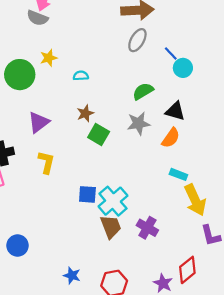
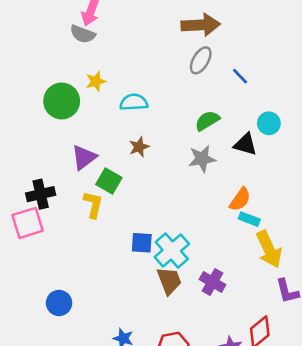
cyan circle: (183, 68) -> (269, 123), moved
cyan semicircle: (81, 76) -> (134, 102), size x1.5
green square: (99, 135) -> (109, 181), moved
orange semicircle: (171, 138) -> (240, 199), moved

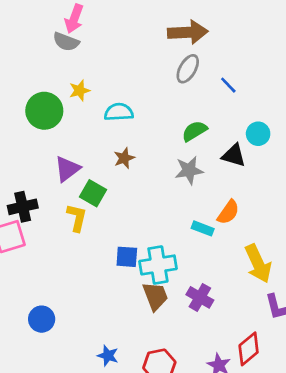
cyan rectangle: (249, 219) -> (203, 228), moved
cyan cross: (172, 251) -> (158, 265), turned 32

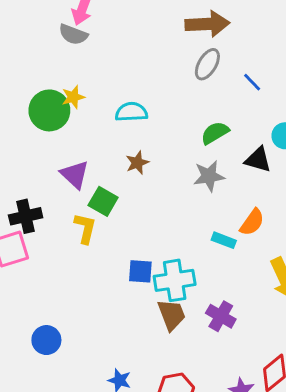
yellow star: (79, 90) -> (73, 97), moved
purple triangle: (67, 169) -> (75, 175), turned -40

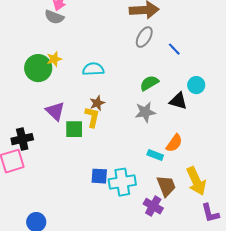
green square: (103, 201) -> (74, 129), turned -30
yellow L-shape: (85, 228) -> (92, 117), moved
brown trapezoid: (172, 315) -> (166, 186), moved

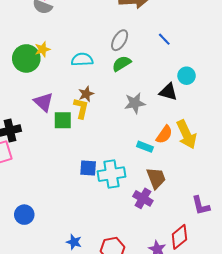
gray ellipse: (144, 37) -> (120, 40), moved
green semicircle: (149, 83) -> (122, 64), moved
yellow arrow: (196, 181) -> (187, 135), moved

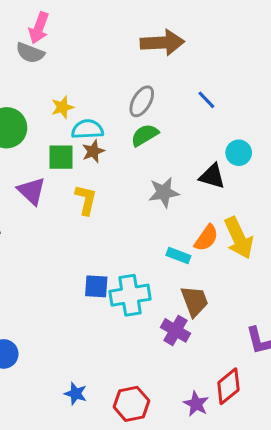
yellow star: (43, 49) -> (62, 107), moved
brown star: (86, 94) -> (93, 151), moved
green square: (63, 120) -> (61, 157), moved

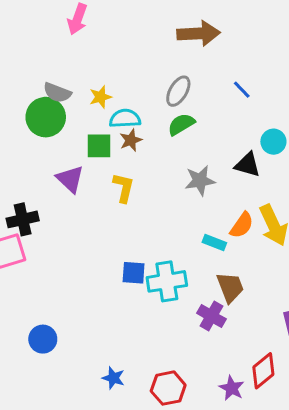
gray semicircle: (30, 53) -> (57, 93), moved

